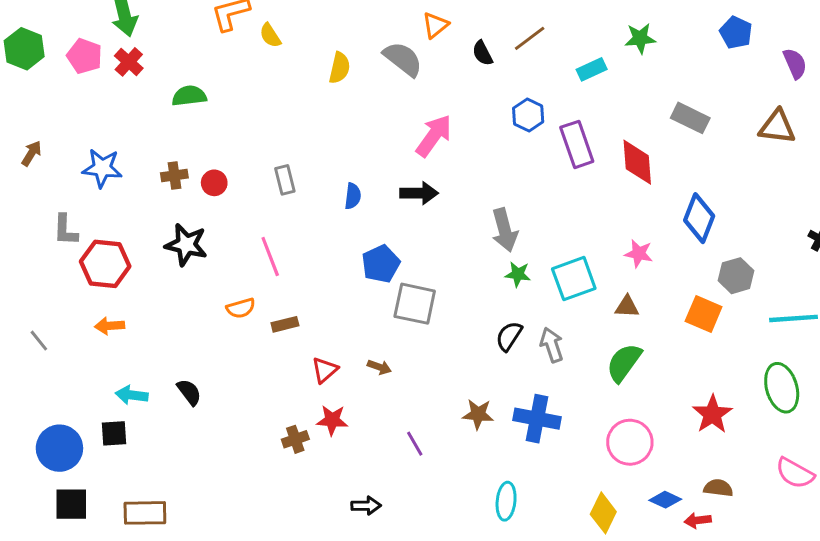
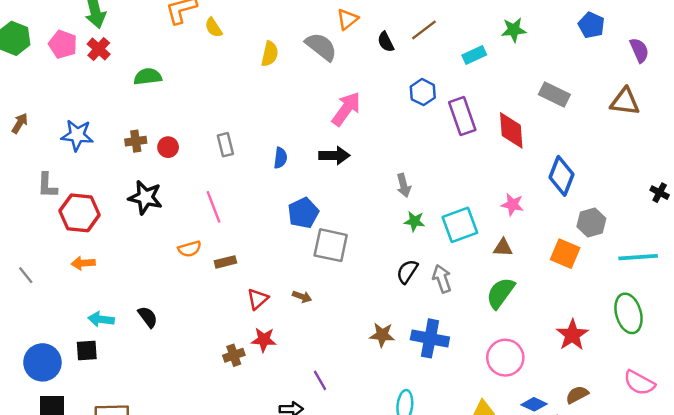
gray arrow: (505, 230) -> (404, 185), size x0.7
purple line: (415, 444) -> (320, 380), moved
brown semicircle: (718, 488) -> (577, 395), turned -35

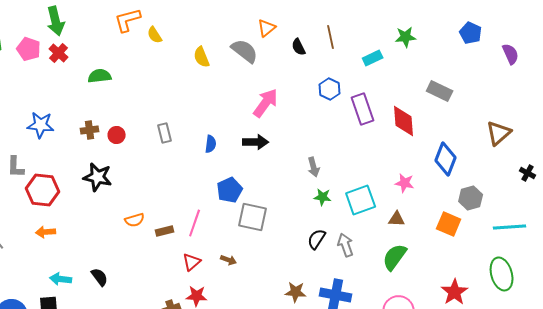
brown line: (424, 30) -> (331, 37), turned -65
yellow semicircle: (270, 54) -> (202, 57), turned 145
brown triangle: (625, 102) -> (499, 133), moved, turned -48
pink line: (213, 207) -> (195, 223), moved, turned 40

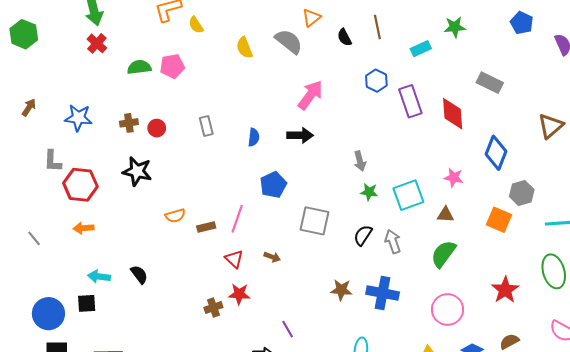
pink pentagon: (29, 49) -> (172, 66), moved, turned -30
gray square: (253, 217) -> (314, 221), moved
red triangle: (192, 262) -> (234, 259), turned -36

